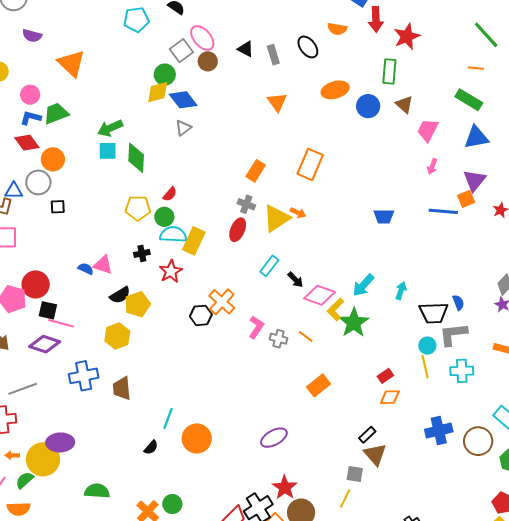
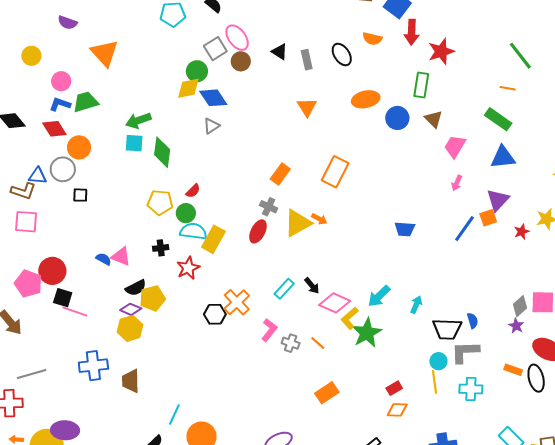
blue line: (443, 211) -> (464, 229), turned -64
cyan rectangle: (269, 266) -> (284, 289), moved
purple diamond: (45, 344) -> (131, 309), moved, size x0.7

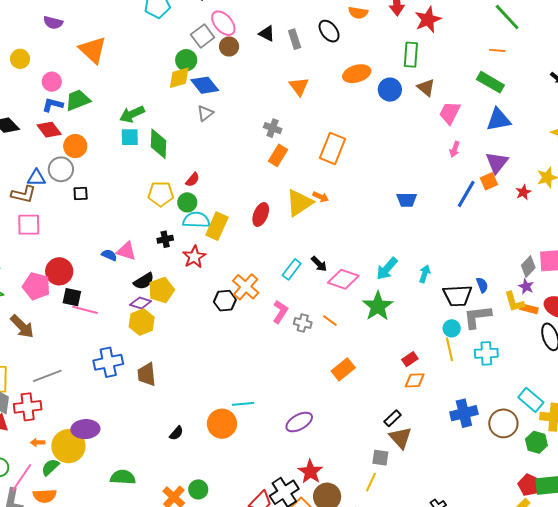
gray cross: (269, 207) -> (273, 128), moved
yellow L-shape: (350, 318) -> (514, 302), moved, turned -60
orange rectangle: (513, 370) -> (529, 309), moved
cyan line: (174, 414) -> (243, 404), moved, turned 65

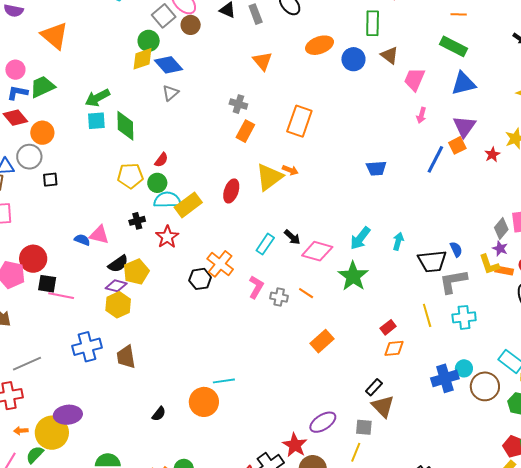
yellow rectangle: (217, 226) -> (188, 205), turned 32
cyan circle: (452, 328) -> (464, 368), moved
purple ellipse: (299, 422) -> (323, 422), moved

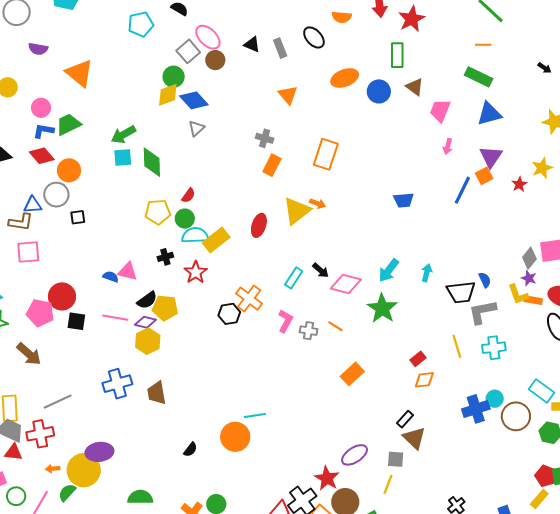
yellow pentagon: (136, 272) -> (165, 308), turned 30
pink line: (61, 296) -> (115, 318), moved

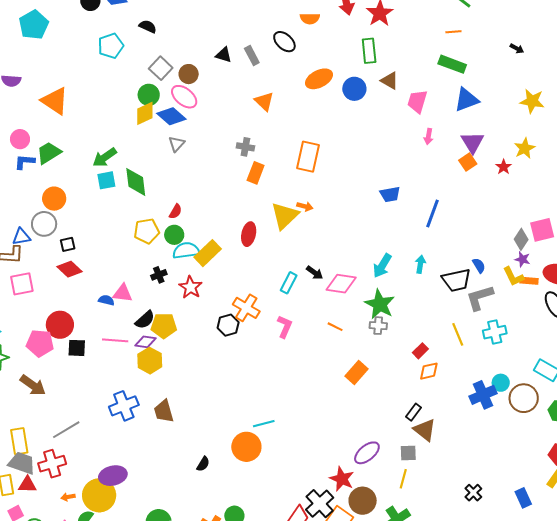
pink ellipse: (208, 37) -> (184, 97), moved
red diamond: (42, 156) -> (70, 269), moved
blue line: (462, 190) -> (432, 214), moved
gray cross: (309, 331) -> (378, 326), moved

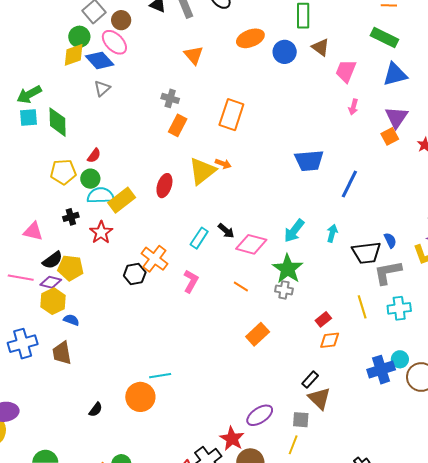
blue trapezoid: (390, 194) -> (309, 161), size x1.4
blue semicircle: (106, 300) -> (71, 320), moved

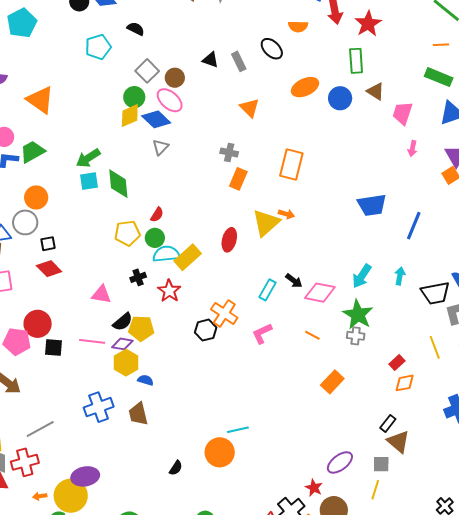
pink L-shape: (191, 281) -> (262, 333), turned -140
red star: (232, 439) -> (314, 488), size x0.7

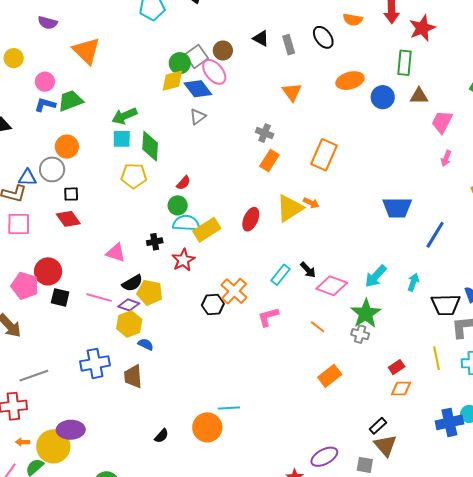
gray square: (147, 71) -> (196, 56), moved
brown triangle: (376, 91) -> (419, 96), turned -42
yellow pentagon: (127, 233) -> (134, 176), moved

